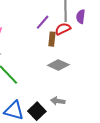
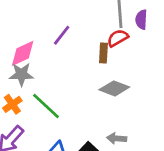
purple line: (43, 22) -> (62, 35), moved

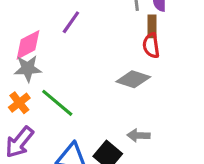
red semicircle: (118, 38) -> (151, 45), moved, turned -65
brown rectangle: (103, 53) -> (152, 26), moved

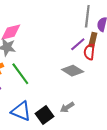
purple line: (71, 22) -> (78, 44), moved
gray arrow: (139, 135) -> (67, 107), turned -48

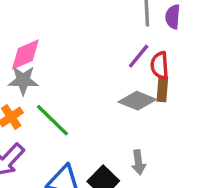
brown rectangle: (93, 40) -> (162, 89), moved
gray arrow: (67, 107) -> (138, 162), turned -56

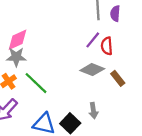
brown rectangle: (162, 89) -> (118, 78), moved, turned -42

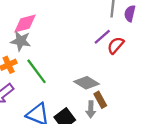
red semicircle: (107, 46) -> (116, 45), turned 36
gray diamond: (92, 70) -> (87, 83), moved
brown rectangle: (118, 78) -> (100, 100), moved

